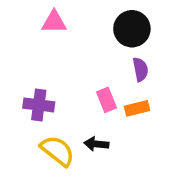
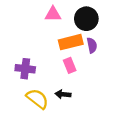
pink triangle: (54, 22) -> (53, 14), moved
orange rectangle: (137, 108) -> (71, 42), moved, size x1.5

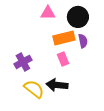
purple cross: (25, 69) -> (23, 62), turned -36
black arrow: (63, 94) -> (57, 85), size x1.5

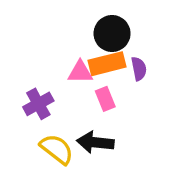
pink triangle: (48, 13) -> (80, 72), moved
black circle: (78, 17) -> (112, 33), moved

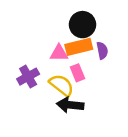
yellow semicircle: (57, 149) -> (61, 85), moved

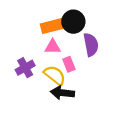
orange rectangle: (79, 47) -> (53, 26), moved
purple semicircle: (102, 51) -> (91, 45), size x1.5

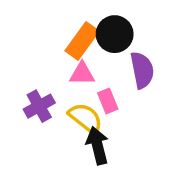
orange rectangle: (53, 26) -> (82, 41), turned -40
black arrow: (62, 93) -> (97, 146), turned 70

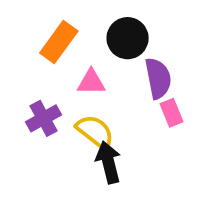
orange rectangle: (82, 41) -> (59, 42), moved
pink rectangle: (108, 101) -> (171, 113), moved

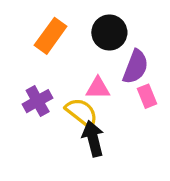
purple semicircle: (158, 78) -> (136, 67), turned 32
pink triangle: (91, 82) -> (98, 88), moved

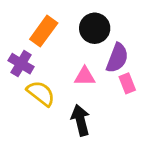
purple cross: (38, 101) -> (21, 64), moved, turned -30
yellow semicircle: (82, 113) -> (41, 93), moved

